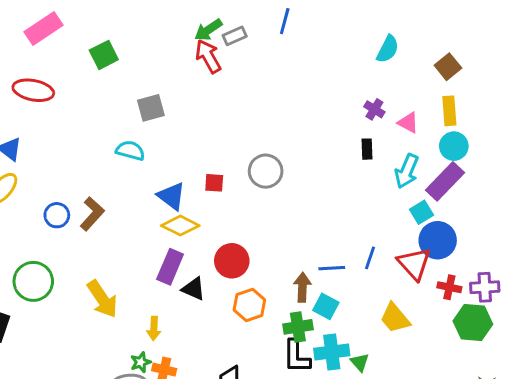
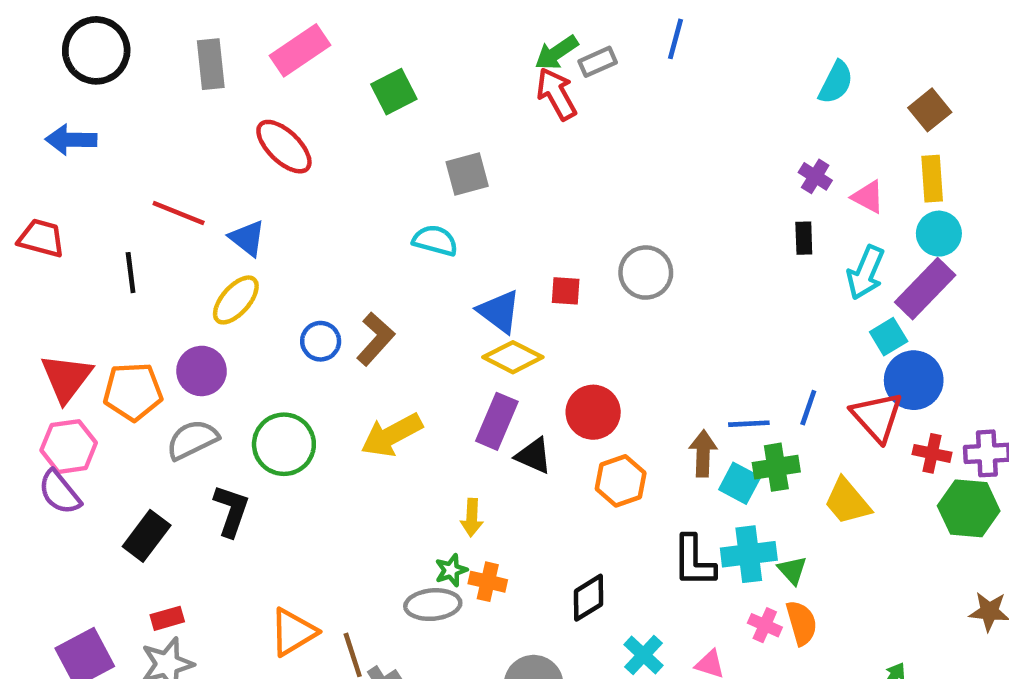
red ellipse: (33, 90) -> (284, 147), turned 33
yellow arrow: (102, 299) -> (392, 435), moved, turned 96
green cross: (298, 327) -> (776, 467), moved

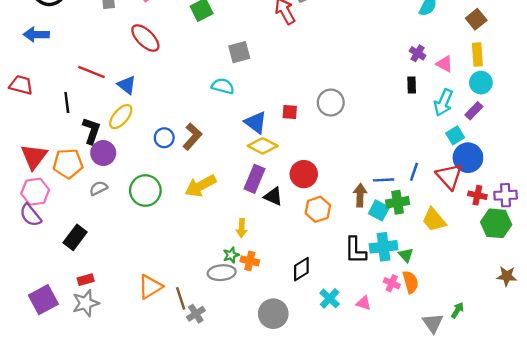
purple rectangle: (925, 289) -> (474, 111), size x0.6
gray semicircle: (192, 440) -> (98, 188), size x0.7
black L-shape: (231, 511) -> (91, 131), moved

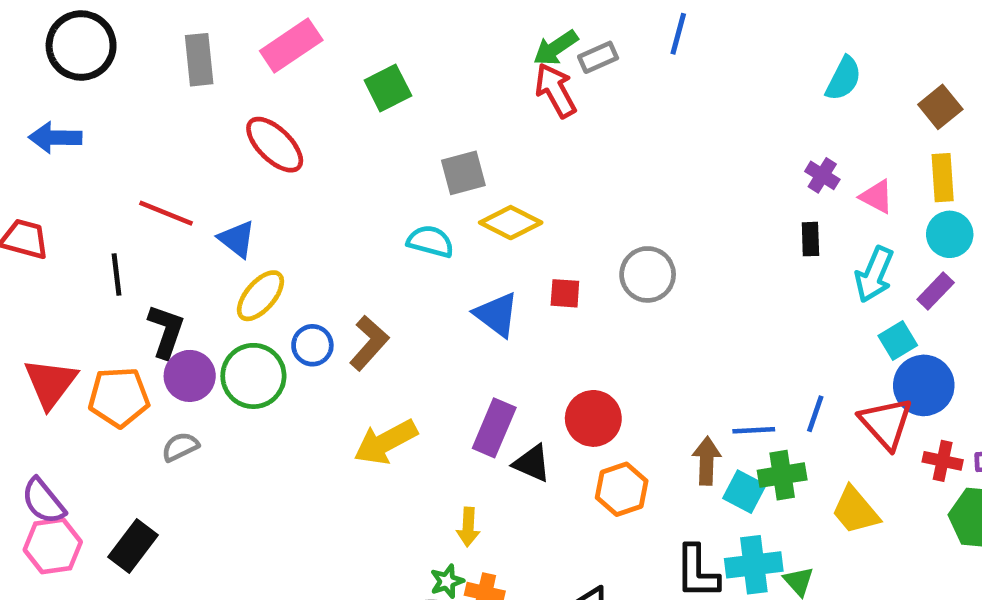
yellow ellipse: (121, 117) -> (260, 296), moved
yellow diamond: (263, 146) -> (511, 223), moved
green circle: (145, 191) -> (253, 376), moved
pink hexagon: (35, 192) -> (53, 546), moved

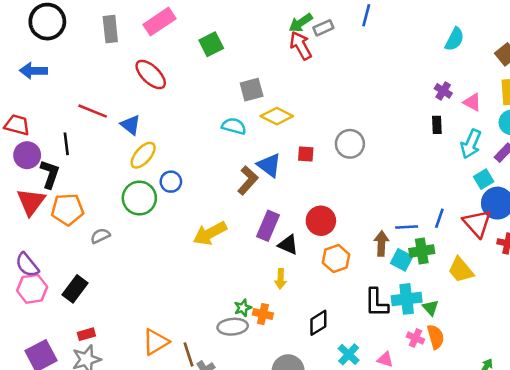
black L-shape: (166, 331) -> (50, 174), moved
brown L-shape: (369, 343) -> (248, 180), moved
purple circle: (190, 376) -> (27, 155), moved
yellow arrow: (468, 527) -> (281, 279), moved

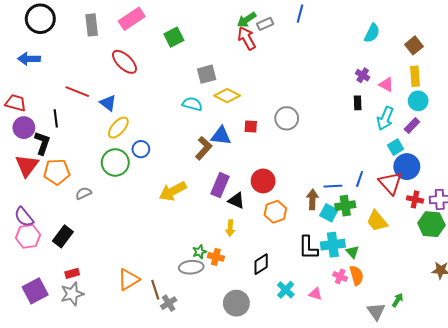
blue triangle: (269, 165) -> (221, 136), turned -30

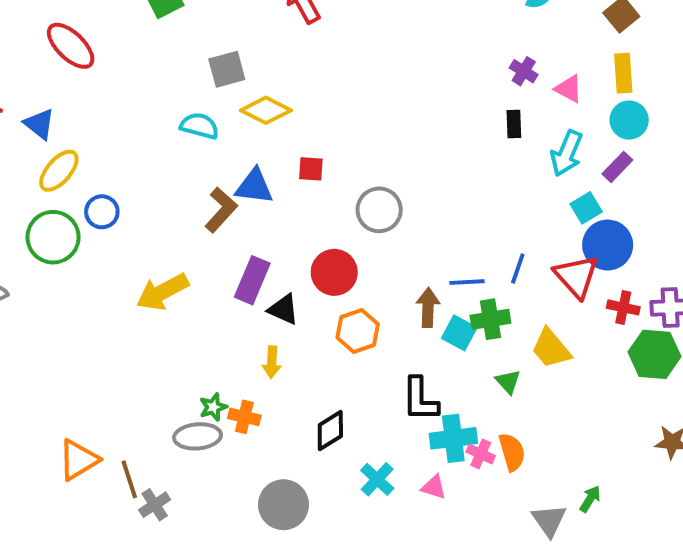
gray circle: (287, 118) -> (379, 210), moved
cyan cross: (333, 245) -> (453, 438), moved
green triangle: (352, 252) -> (508, 382), moved

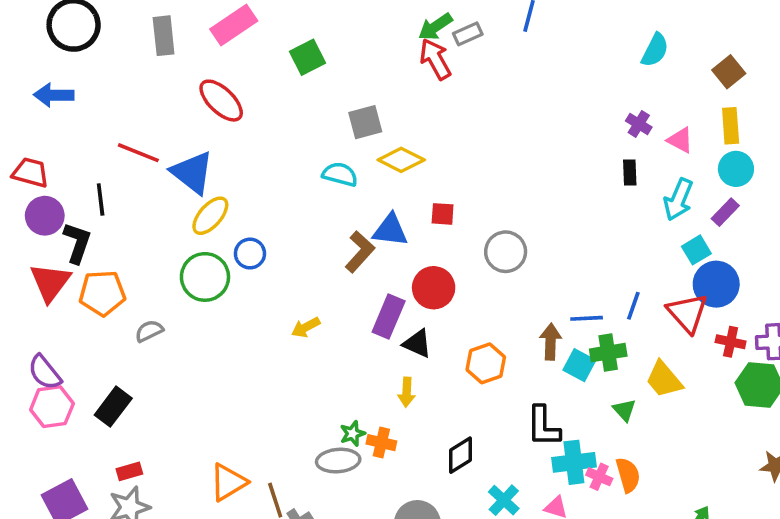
blue triangle: (39, 124) -> (192, 173), size x1.5
red circle: (334, 272) -> (434, 288), moved
yellow arrow: (162, 292) -> (306, 327), size x0.6

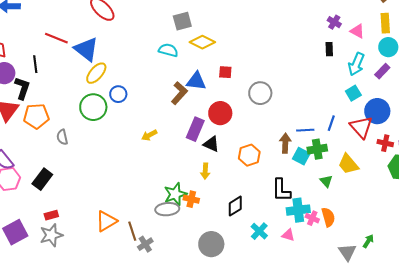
cyan square: (696, 250) -> (353, 93), moved
gray semicircle: (149, 331) -> (62, 137), turned -77
green star: (353, 434) -> (175, 194), size x1.6

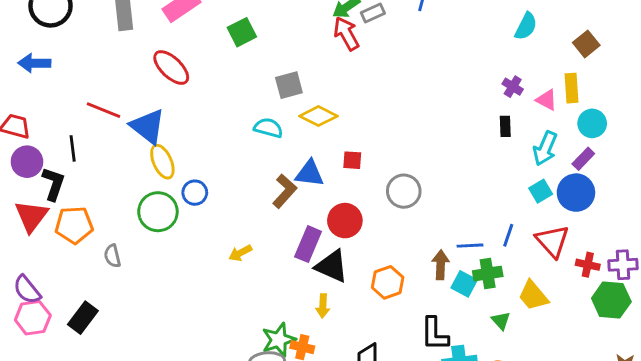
yellow rectangle: (385, 23) -> (572, 88), moved
yellow ellipse: (96, 73) -> (162, 162), turned -65
blue circle: (377, 111) -> (576, 193), moved
black triangle: (211, 144) -> (332, 266), size x1.4

